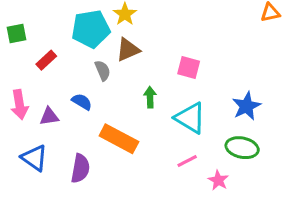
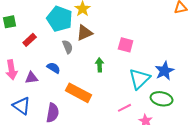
cyan pentagon: (91, 29) -> (60, 19), turned 30
cyan triangle: (190, 118) -> (140, 79), moved, turned 45

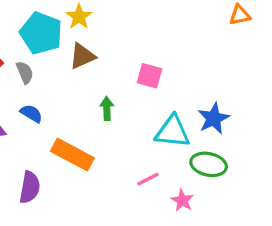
gray semicircle: (68, 47) -> (25, 72), moved
cyan triangle: (140, 79) -> (172, 132), turned 50

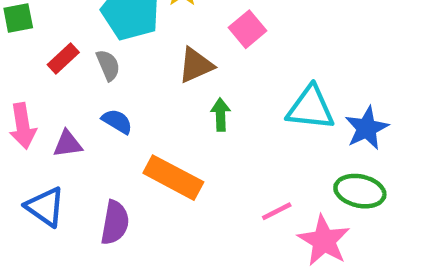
brown triangle: (82, 56) -> (196, 65), moved
pink square: (149, 76) -> (247, 29), moved, turned 35
cyan triangle: (172, 132) -> (310, 108), moved
pink star: (182, 200) -> (324, 241), size x1.6

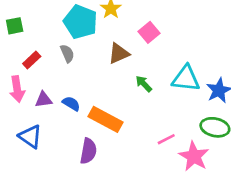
red rectangle: (63, 58) -> (32, 60), moved
green arrow: (221, 115) -> (144, 84), moved, turned -42
blue semicircle: (117, 121) -> (71, 104), moved
purple semicircle: (115, 223) -> (88, 151), moved

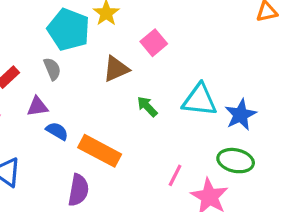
purple triangle: (44, 100) -> (37, 107), moved
pink line: (166, 139) -> (175, 175), turned -36

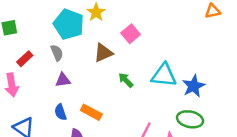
purple triangle: (37, 107) -> (63, 80), moved
blue semicircle: (57, 131) -> (60, 112), moved, turned -140
orange rectangle: (100, 151) -> (91, 112), size x0.7

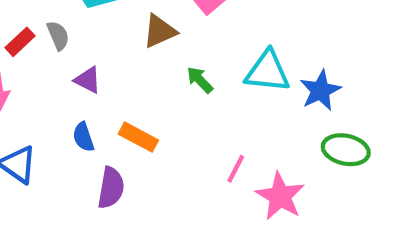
gray semicircle: (57, 53) -> (58, 35), moved
purple triangle: (63, 80) -> (88, 80), turned 35
green ellipse: (190, 119) -> (346, 150), moved

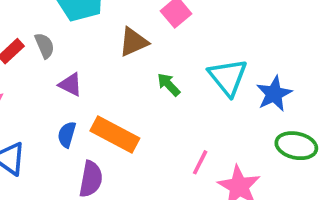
cyan triangle: (267, 71) -> (228, 77), turned 45
blue semicircle: (83, 137) -> (67, 135), turned 35
orange rectangle: (138, 137) -> (115, 135), size x1.4

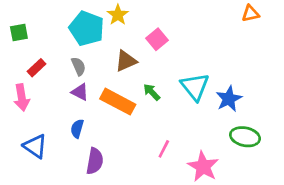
gray semicircle: (45, 46) -> (79, 66), moved
orange rectangle: (115, 135) -> (118, 102), moved
pink line: (200, 162) -> (164, 149), moved

